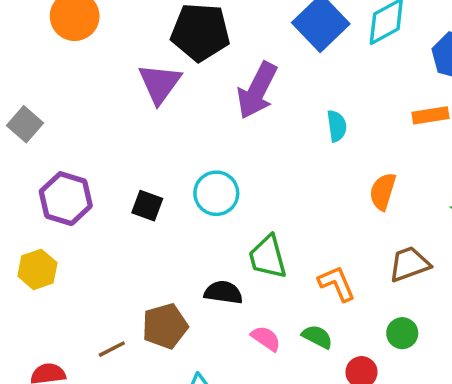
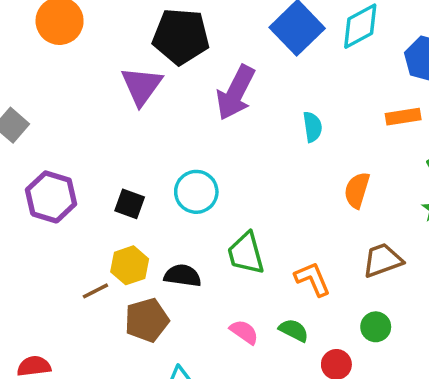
yellow hexagon: (37, 269) -> (130, 265), moved
black semicircle: (223, 292) -> (183, 276), moved
brown line: (112, 349) -> (95, 291), moved

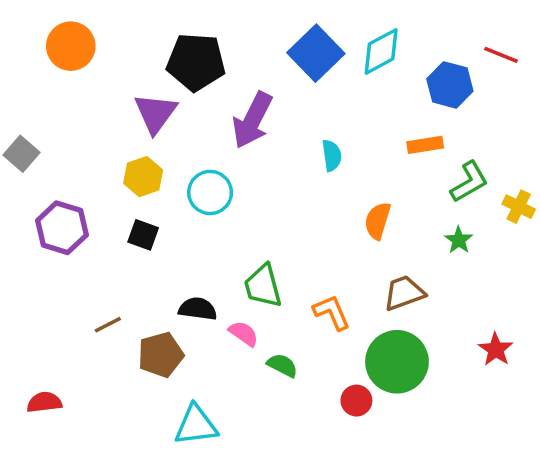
cyan circle: (196, 192) -> (210, 192), moved
yellow hexagon: (130, 265) -> (143, 177), moved
green circle: (376, 327) -> (397, 362), size x2.0
green semicircle: (294, 330) -> (282, 365), moved
pink semicircle: (244, 332) -> (244, 334), moved

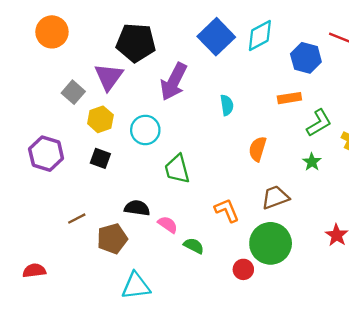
gray square: (21, 154) -> (73, 92), moved
green trapezoid: (263, 286) -> (177, 169), moved

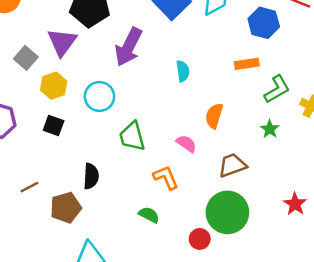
black semicircle: (137, 208) -> (91, 176), turned 85
orange L-shape: (227, 210) -> (166, 177), moved
pink semicircle: (168, 224) -> (186, 144), moved

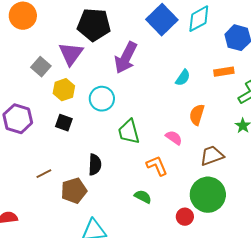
cyan semicircle: (183, 71) -> (183, 78), moved, turned 42

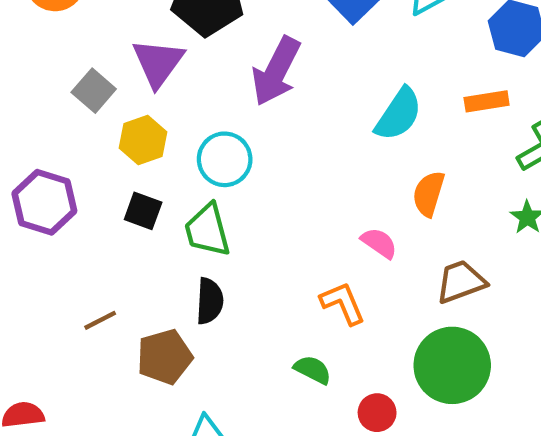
cyan semicircle: (183, 78) -> (399, 114), size x1.5
green trapezoid: (129, 132) -> (207, 230), moved
red circle: (185, 217) -> (377, 413), moved

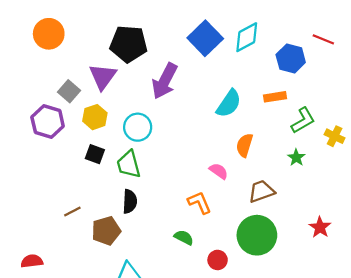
purple hexagon: (44, 202) -> (48, 122), moved

